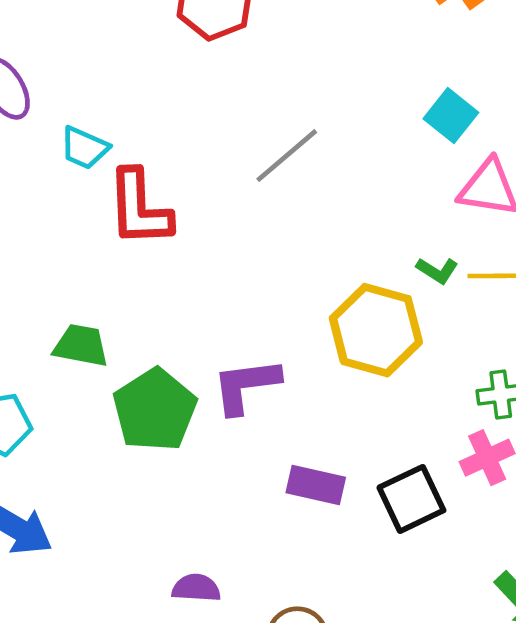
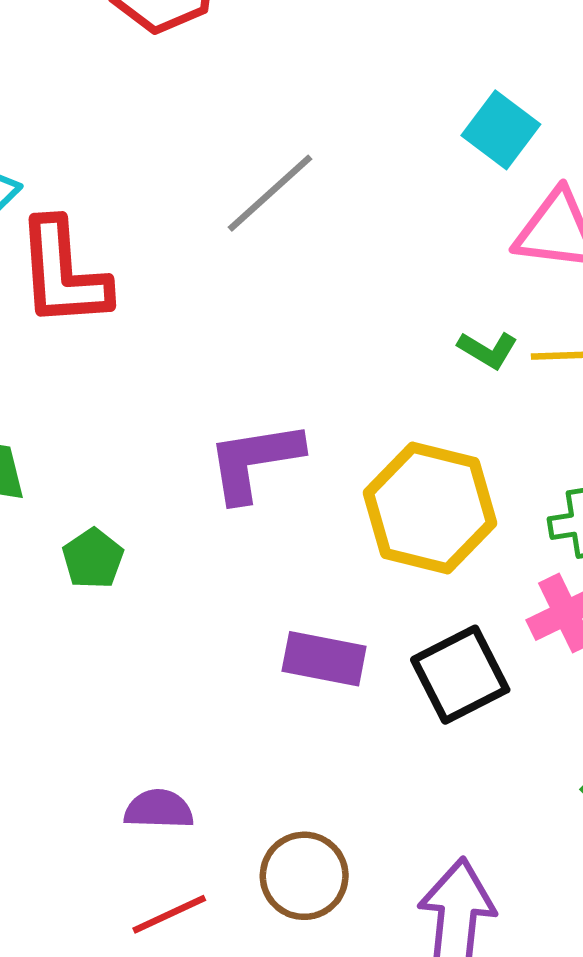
yellow hexagon: (376, 330) -> (430, 508), moved
purple L-shape: (246, 386) -> (254, 461), moved
green pentagon: (155, 410) -> (93, 559), size x0.5

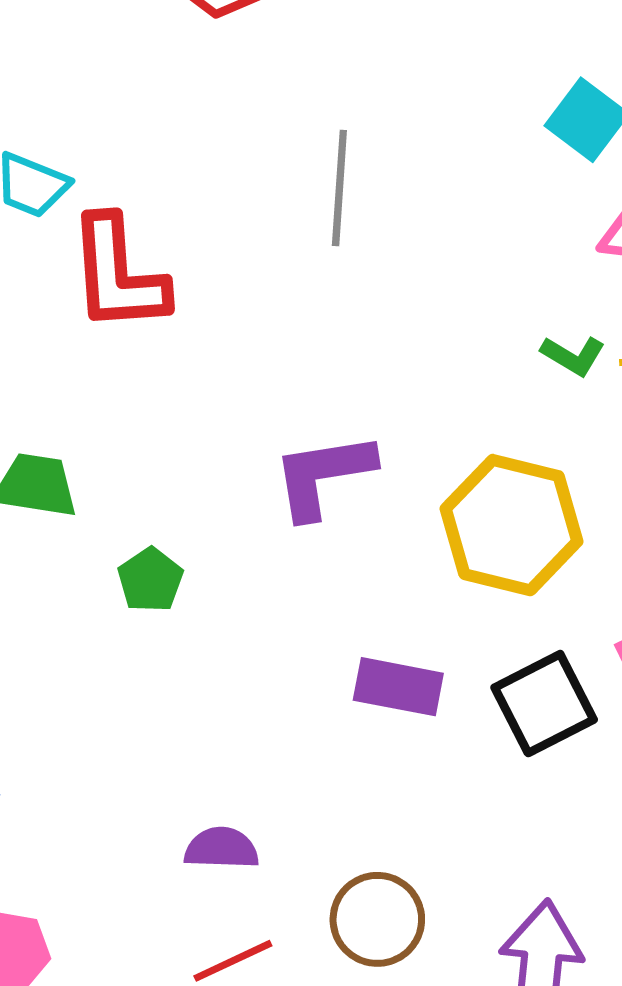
gray line: (270, 193) -> (339, 188), turned -44

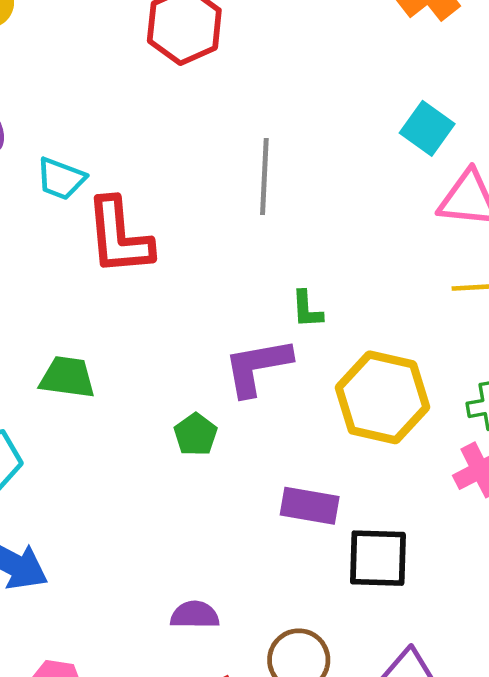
green L-shape: (573, 356) -> (307, 309), moved, turned 57
green pentagon: (150, 580) -> (196, 435), moved
black square: (544, 704) -> (378, 558), moved, turned 30

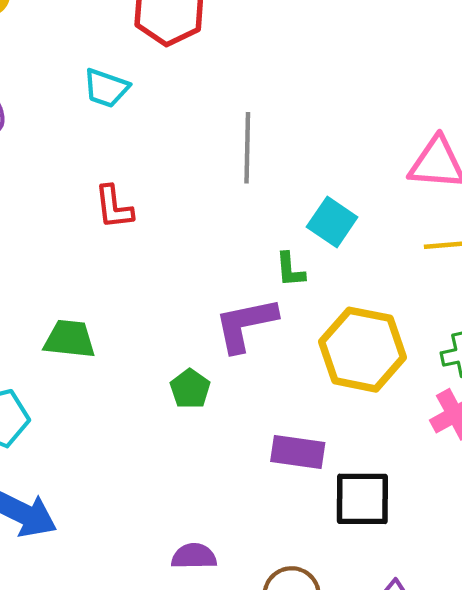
cyan square: (427, 128) -> (332, 222), moved
cyan trapezoid: (61, 179) -> (106, 88), moved
red L-shape: (119, 236) -> (114, 207), size x0.6

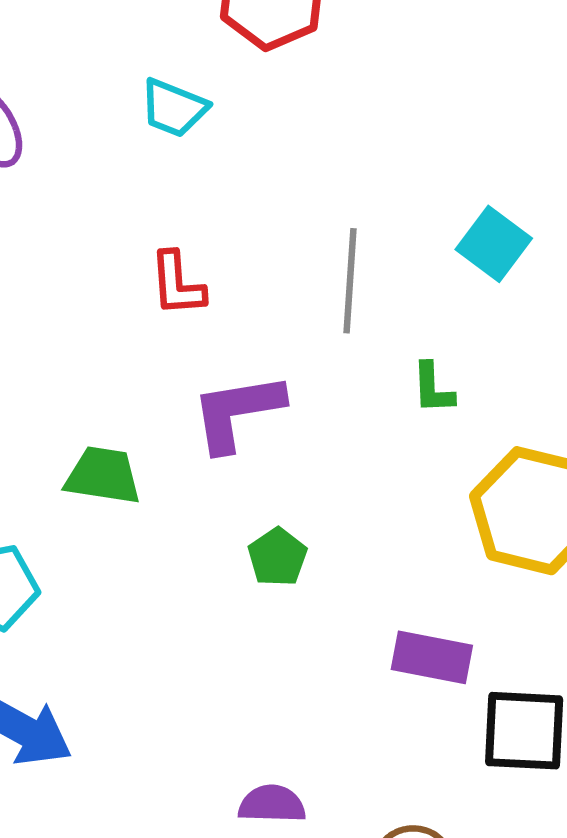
gray line: (247, 148) -> (350, 281), moved
cyan square: (332, 222) -> (494, 244), moved
purple L-shape: (246, 324) -> (237, 412), moved

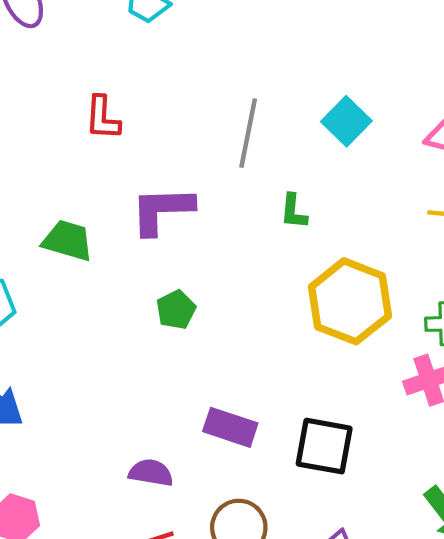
red L-shape: (177, 284) -> (103, 118), moved
purple rectangle: (432, 657) -> (230, 427), moved

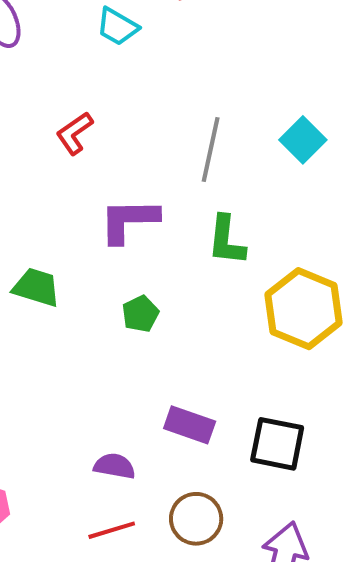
red L-shape: (103, 118) -> (75, 133), turned 51
green L-shape: (294, 211) -> (226, 240), moved, size x1.5
green trapezoid: (68, 241) -> (36, 287), moved

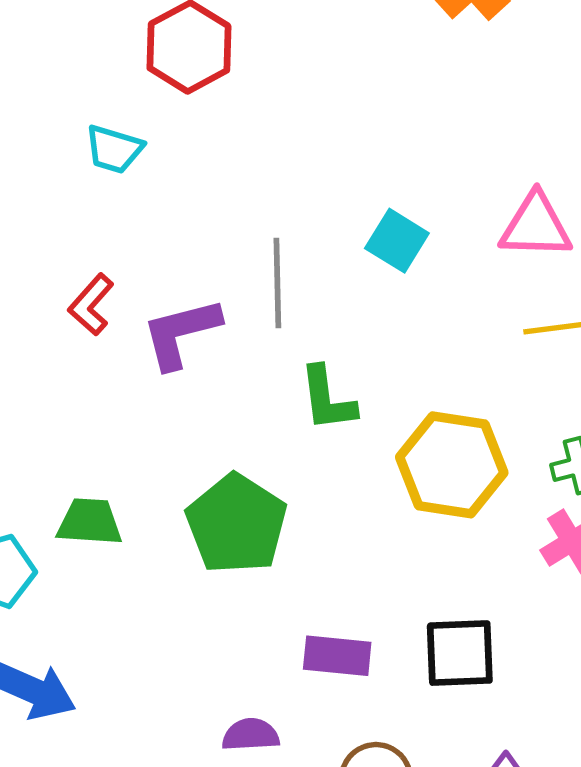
purple L-shape: (129, 220) -> (181, 333), moved
green pentagon: (140, 314) -> (236, 524), size x2.0

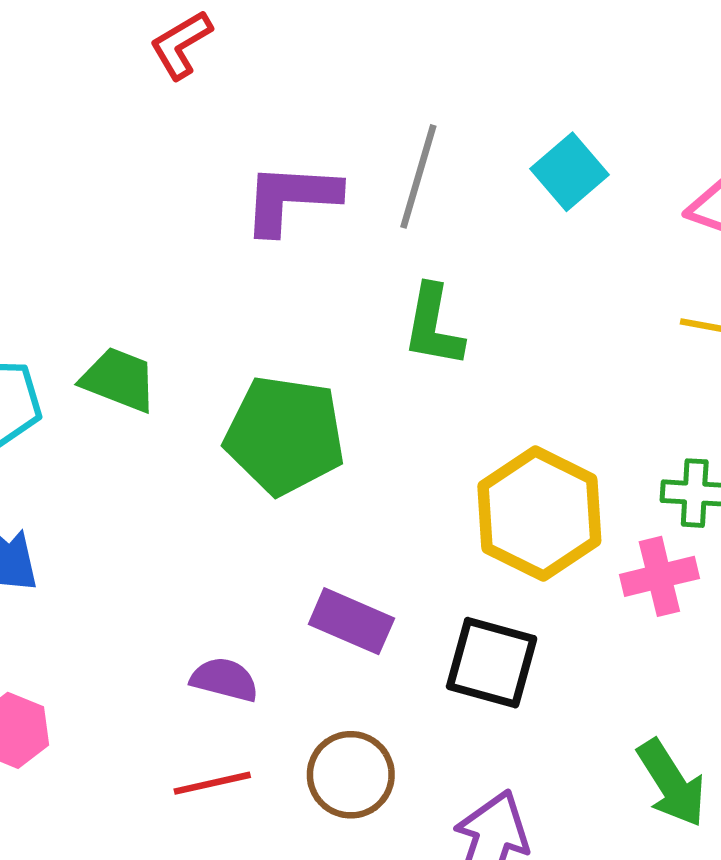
red L-shape: (91, 305) -> (181, 45), moved
yellow hexagon: (452, 465) -> (539, 514), moved
green pentagon: (236, 524) -> (285, 435), turned 30

